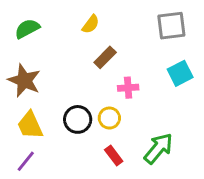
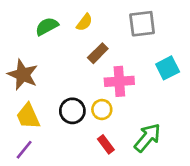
gray square: (171, 26) -> (142, 24), moved
green semicircle: (27, 29) -> (47, 26), moved
pink cross: (128, 88) -> (119, 81), size x1.5

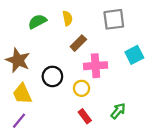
yellow semicircle: (84, 22) -> (67, 18), turned -48
black circle: (72, 111) -> (52, 76), moved
green arrow: (147, 138) -> (118, 111), size x0.7

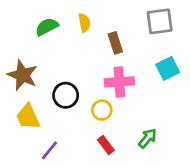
gray square: (114, 19) -> (160, 21), moved
brown rectangle: (78, 43) -> (115, 43), moved, turned -63
purple line: (19, 121) -> (49, 150), moved

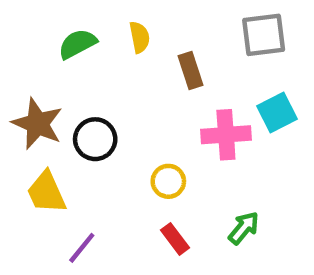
pink cross: (119, 82) -> (226, 135), moved
black circle: (66, 95) -> (95, 139), moved

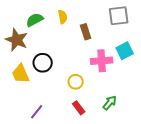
brown star: (38, 124) -> (17, 40), moved
yellow trapezoid: (46, 192) -> (21, 74), moved

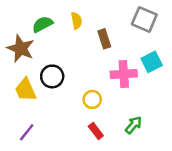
gray square: (119, 16) -> (144, 19), turned 30
purple line: (37, 112) -> (27, 132), moved

